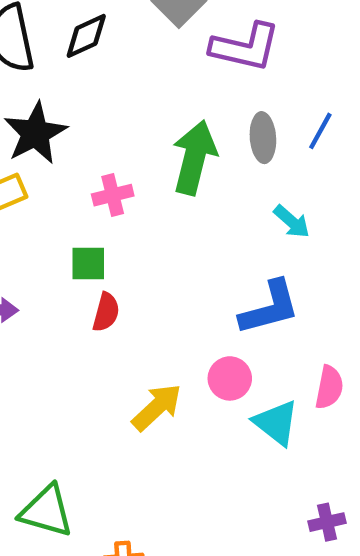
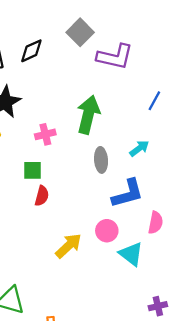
gray ellipse: (263, 138) -> (101, 160), moved
cyan arrow: (292, 222) -> (139, 148), turned -78
pink semicircle: (329, 387) -> (156, 223), moved

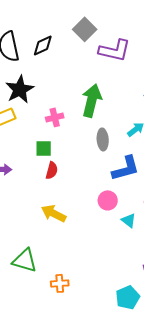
yellow arrow: (69, 246) -> (54, 213), moved, turned -110
cyan triangle: (131, 254) -> (129, 220), size x0.7

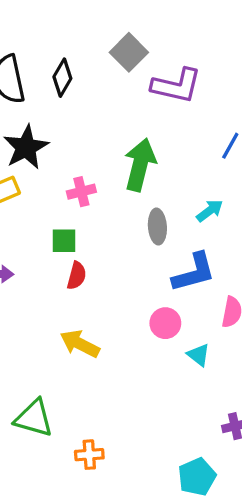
black diamond: (43, 45) -> (62, 78), turned -35

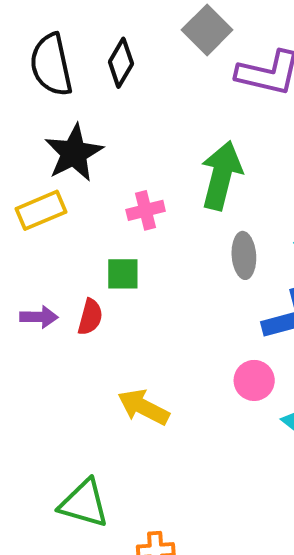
red semicircle: (77, 276) -> (90, 317), moved

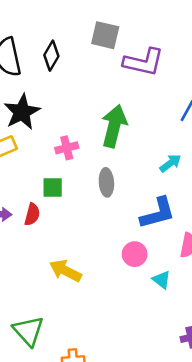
gray square: (207, 30) -> (105, 35), turned -32
gray ellipse: (244, 255) -> (106, 182), moved
green triangle: (84, 503) -> (28, 331), turned 32

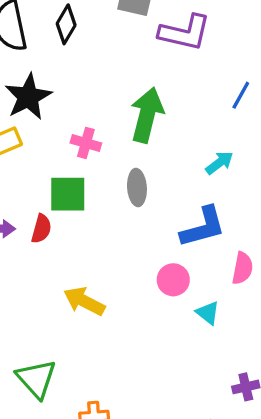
pink cross: (67, 148) -> (86, 143), turned 30
green square: (53, 188) -> (68, 194), size x1.4

